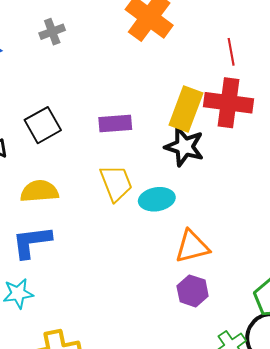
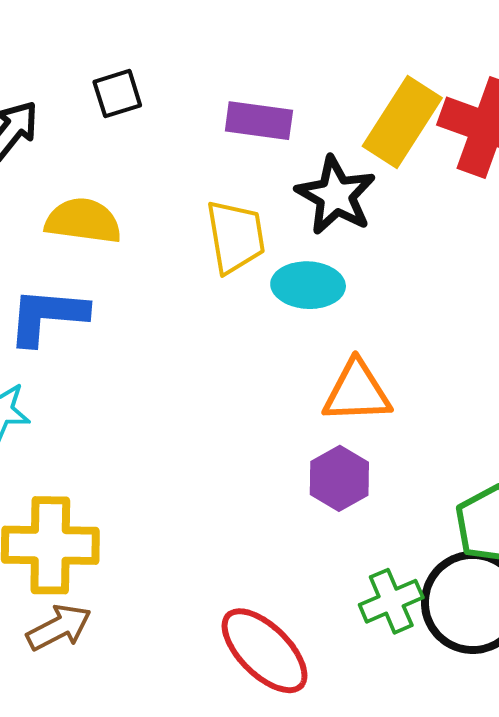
black square: (43, 125) -> (117, 94), size x0.7
black star: (184, 147) -> (336, 195), moved

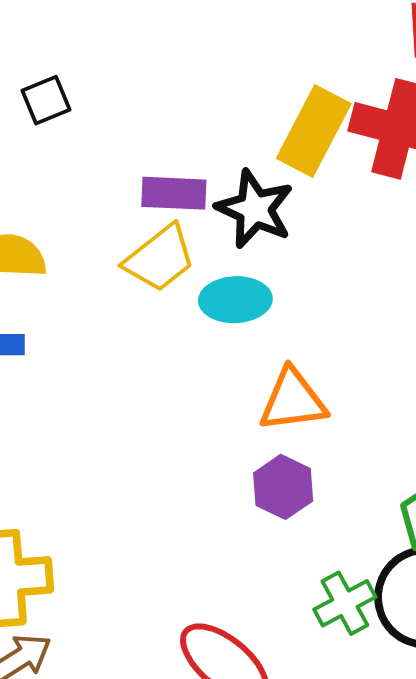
black square: (117, 94) -> (46, 100), moved
purple rectangle: (259, 121) -> (174, 193), moved
yellow trapezoid: (236, 237) -> (160, 258), turned 66

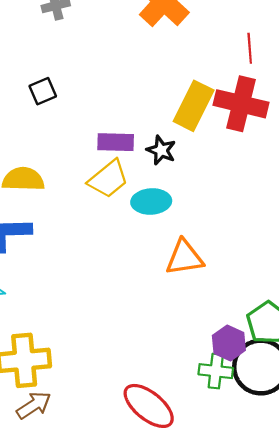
black star: (255, 209) -> (161, 150), size x0.7
purple hexagon: (283, 487) -> (229, 343), moved
green cross: (345, 603) -> (216, 371), turned 36

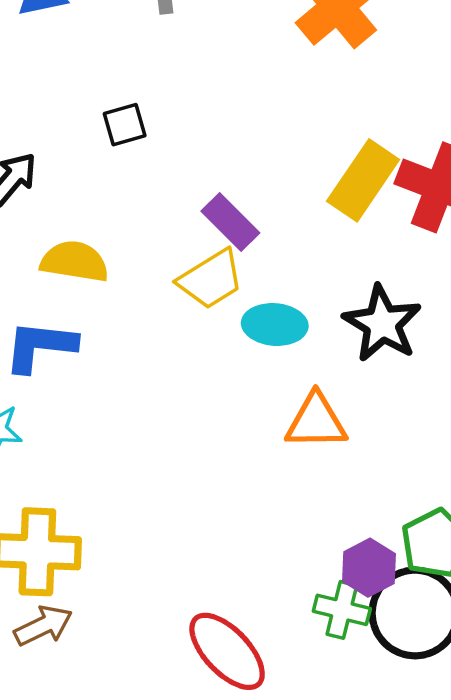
purple rectangle: (116, 142) -> (230, 222), turned 36
black star: (161, 150) -> (382, 324), moved, size x1.6

